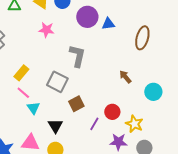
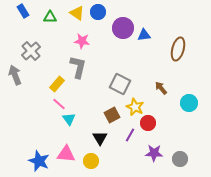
gray L-shape: (77, 56) -> (78, 67), moved
gray square: (57, 82) -> (120, 84), moved
yellow star: (134, 124) -> (135, 107), moved
black triangle: (55, 126) -> (100, 138), moved

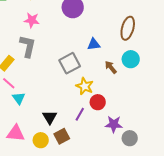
blue triangle: (144, 35) -> (94, 44), moved
gray square: (120, 84) -> (70, 63), turned 35
cyan circle: (189, 103) -> (131, 59), moved
brown square: (112, 115) -> (62, 136), moved
purple star: (154, 153) -> (114, 124), moved

